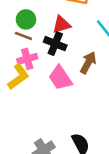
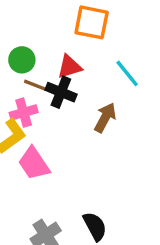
brown line: (23, 36) -> (35, 85), moved
pink trapezoid: (60, 78) -> (34, 163), moved

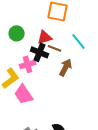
brown line: (35, 85) -> (55, 48), moved
pink cross: (24, 113) -> (28, 64), moved

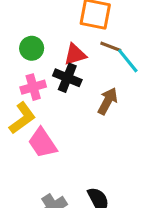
brown line: (55, 48) -> (111, 47), moved
pink cross: (28, 64) -> (33, 87), moved

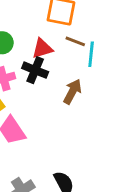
cyan line: (128, 61) -> (91, 54), turned 45

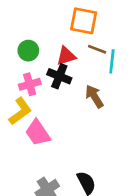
brown arrow: (72, 92) -> (94, 96), turned -60

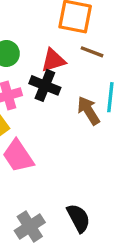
cyan line: (112, 61) -> (110, 97), moved

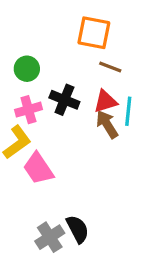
red triangle: (53, 60) -> (105, 101), moved
black semicircle: (78, 218) -> (78, 229), moved

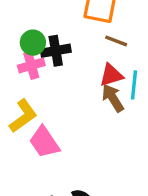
black cross: (64, 100) -> (56, 51), moved, turned -32
pink cross: (28, 110) -> (31, 65), moved

